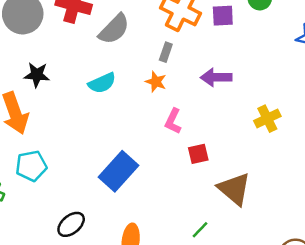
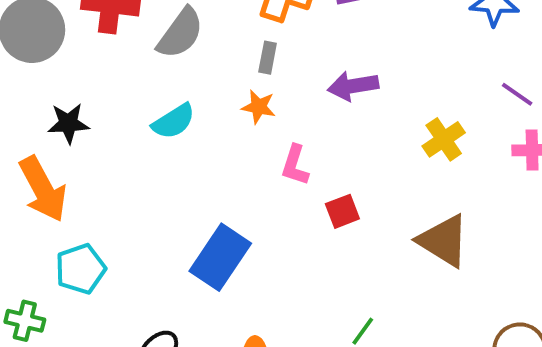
brown triangle: (234, 189) -> (444, 241), moved

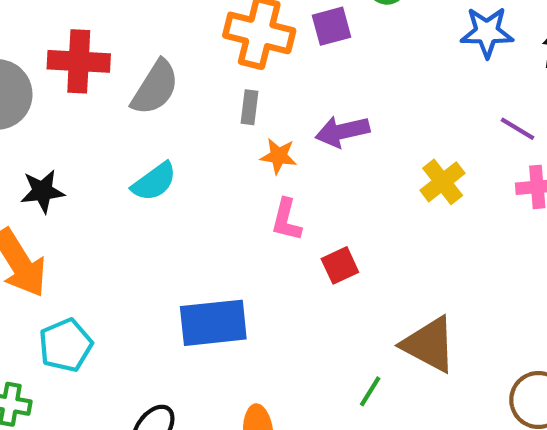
orange star: (259, 107) -> (278, 156), moved
brown triangle: (444, 241) -> (429, 344), moved
blue rectangle: (220, 257) -> (213, 323), turned 54

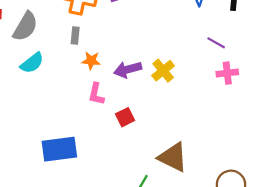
purple arrow: (342, 131) -> (128, 69), moved
cyan semicircle: (154, 182) -> (32, 63), moved
yellow cross: (443, 182) -> (163, 71), moved

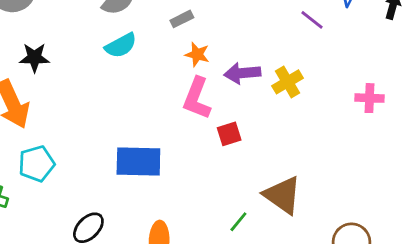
gray rectangle: (75, 36) -> (182, 19), turned 49
purple line: (216, 43) -> (312, 20), moved
pink L-shape: (96, 94) -> (197, 98), size x1.4

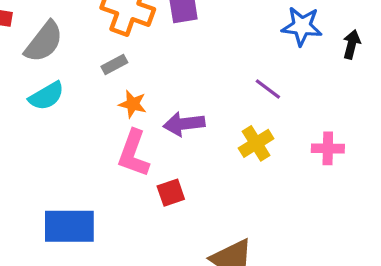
purple line: (312, 20) -> (268, 89), moved
yellow cross: (288, 82) -> (256, 143), moved

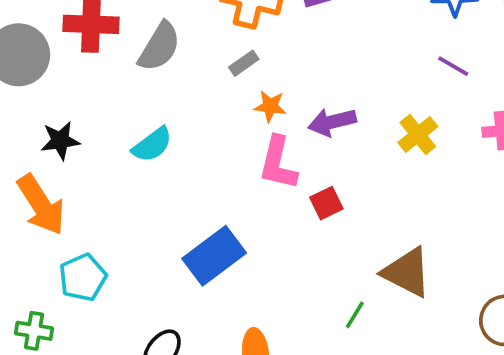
purple line: (268, 89) -> (453, 66), moved
cyan semicircle: (46, 96) -> (152, 145), moved
blue rectangle: (69, 226) -> (214, 256), turned -30

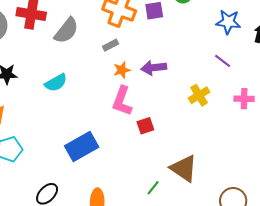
orange star: (270, 106) -> (122, 70), turned -30
purple arrow: (332, 122) -> (154, 68), moved

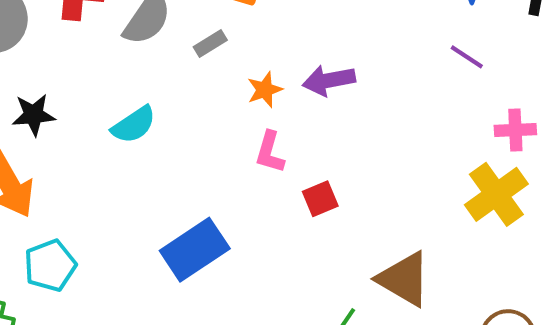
gray rectangle: (111, 45) -> (210, 44), moved
yellow cross: (199, 95) -> (496, 194), moved, size x1.4
pink L-shape: (122, 101) -> (270, 152), size x0.7

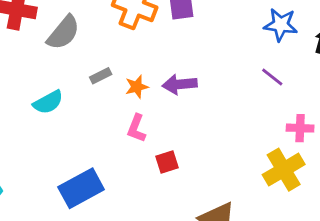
gray rectangle: (210, 44) -> (101, 76), moved

